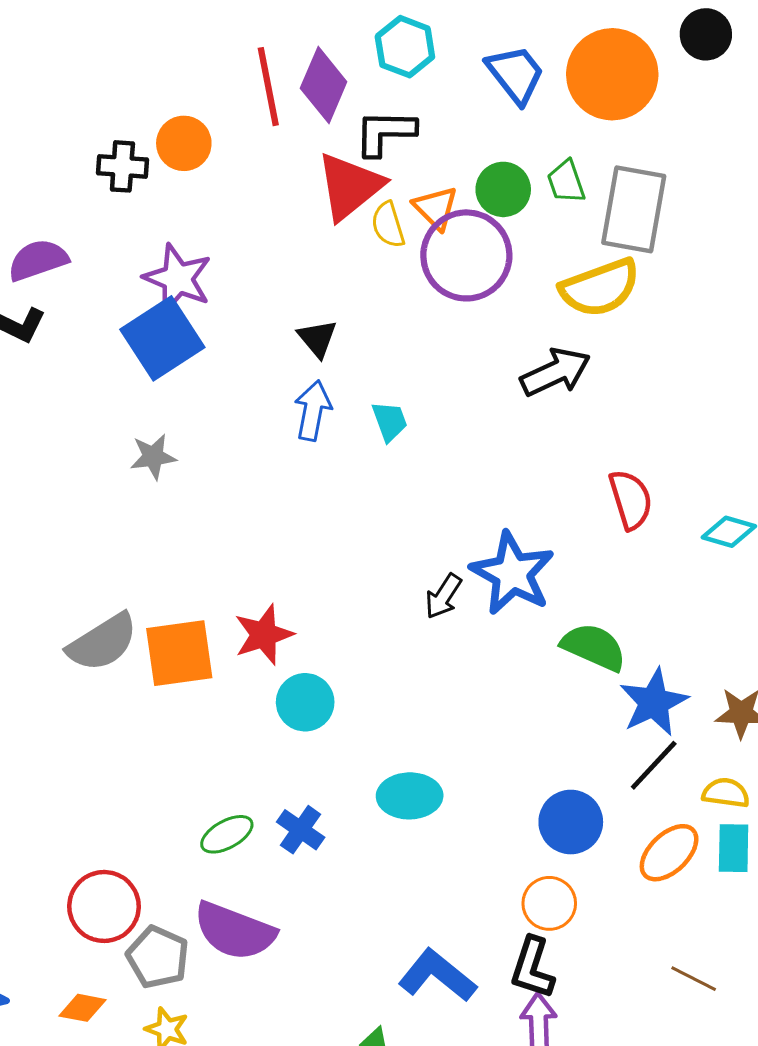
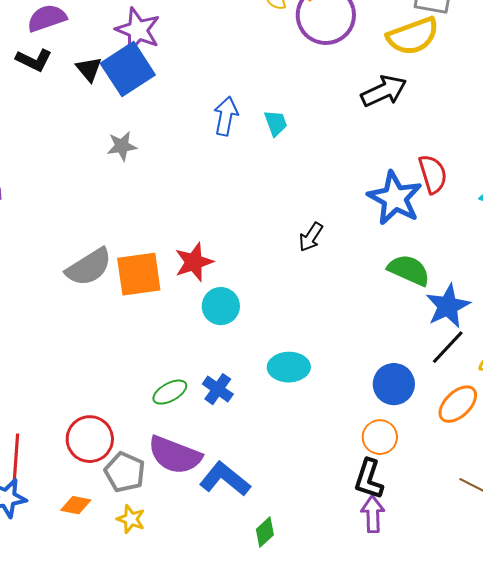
black triangle: (317, 338) -> (89, 69), moved
blue star: (512, 573) -> (395, 198), moved
blue L-shape: (437, 976) -> (225, 479), moved

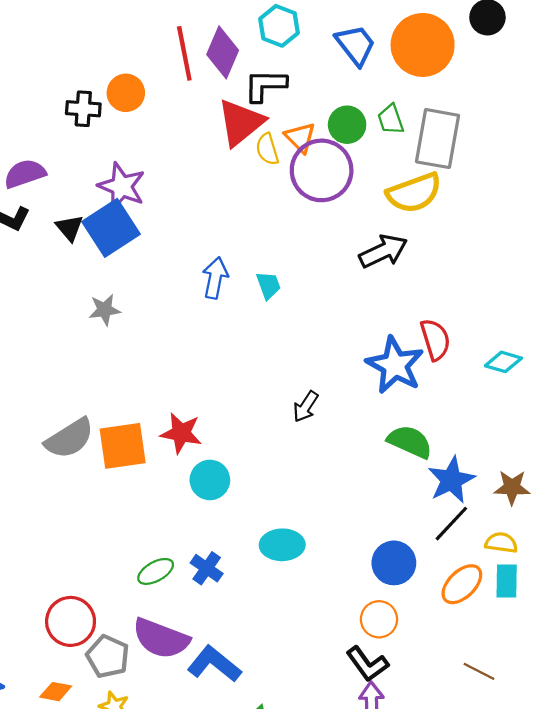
red star: (194, 262) -> (181, 433), turned 30
black L-shape: (369, 479) -> (367, 664), turned -54

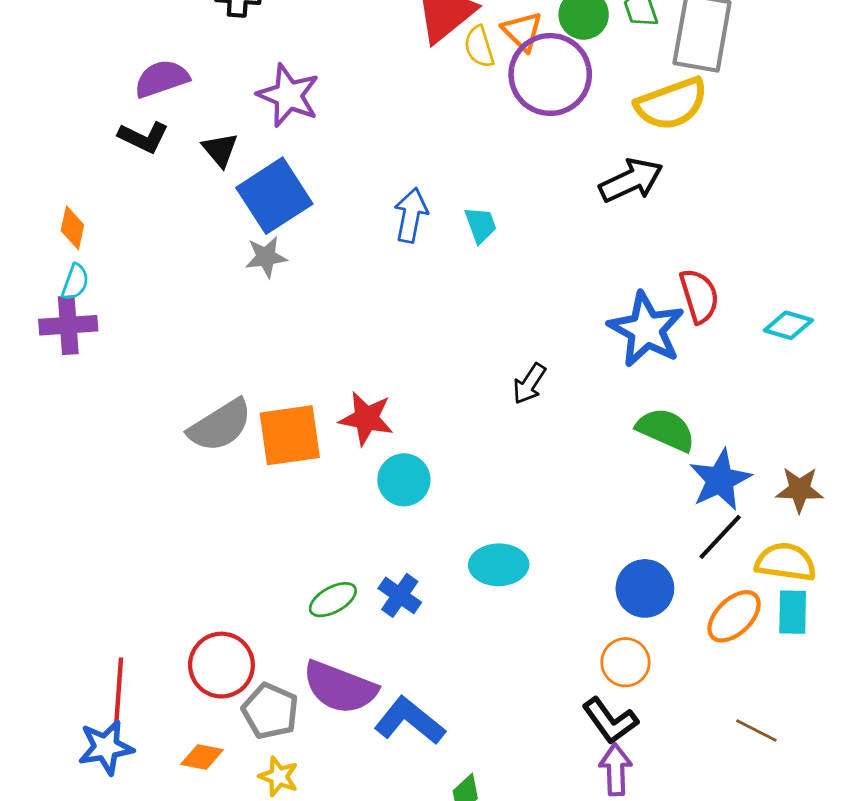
blue square: (111, 228) -> (274, 196), moved
yellow semicircle: (501, 543) -> (786, 562), size x1.4

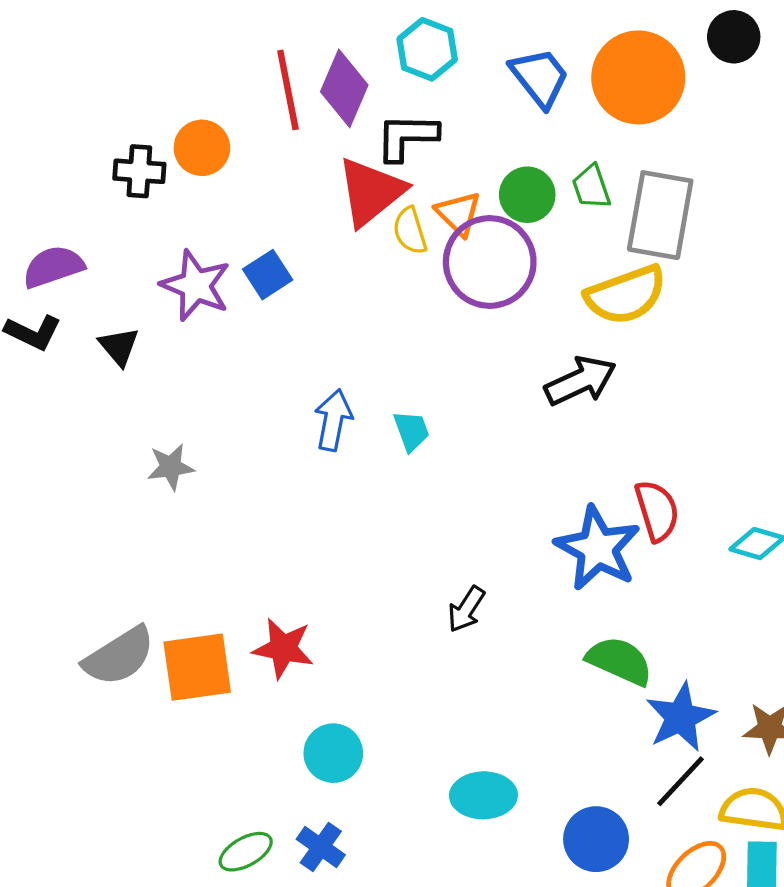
blue square: (274, 196) -> (268, 275), moved, size x0.6
cyan circle: (404, 480) -> (333, 753), moved
cyan ellipse: (499, 565) -> (483, 795), moved

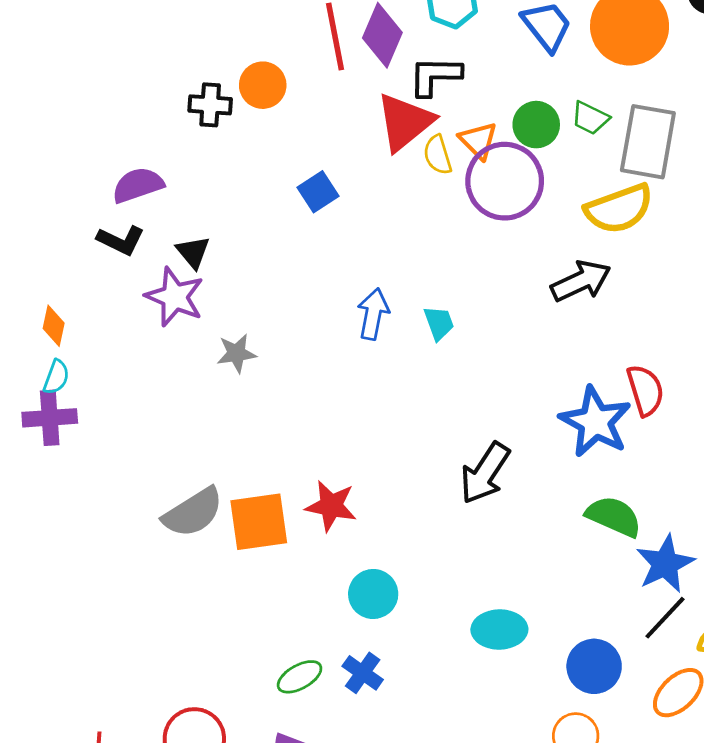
green trapezoid: (591, 187) -> (590, 118), turned -45
purple star: (196, 285) -> (175, 297), moved
black arrow: (466, 609) -> (485, 473), size x1.6

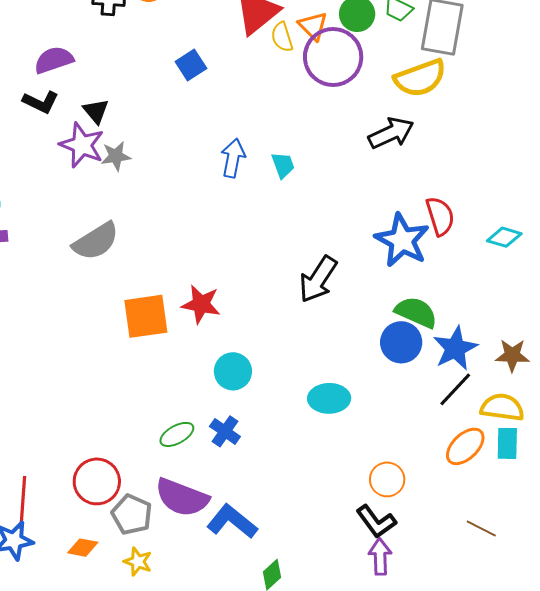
gray star: (236, 353) -> (116, 156), moved
gray semicircle: (193, 512) -> (96, 241), moved
blue circle: (594, 666) -> (401, 342), moved

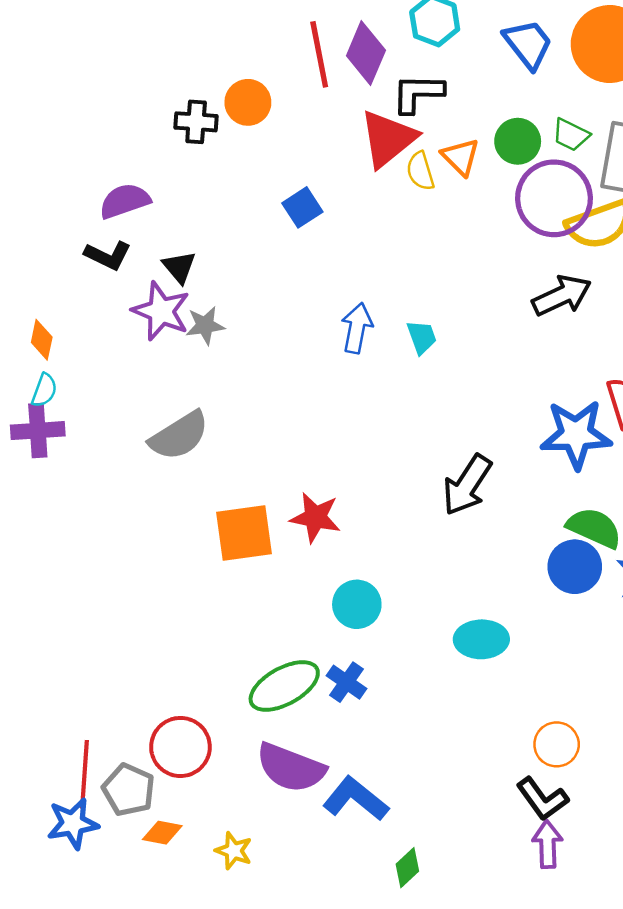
purple circle: (333, 57) -> (554, 198), moved
blue star: (402, 240) -> (576, 434), turned -30
green ellipse: (177, 434) -> (284, 686), size x1.6
gray pentagon: (132, 515) -> (129, 790), moved

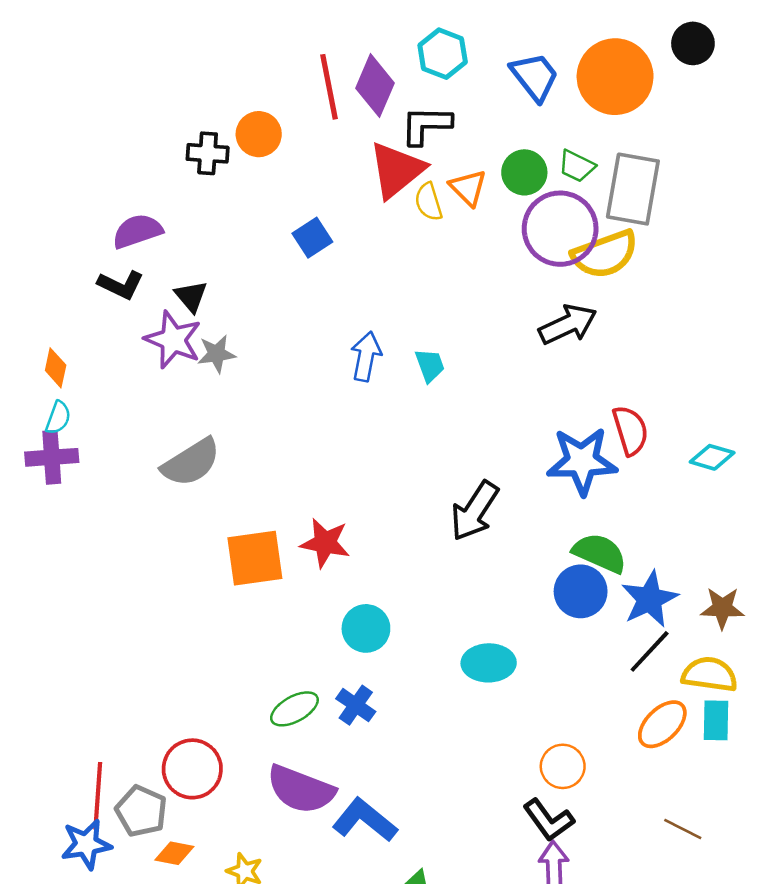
green ellipse: (284, 686) -> (294, 709), size x0.7

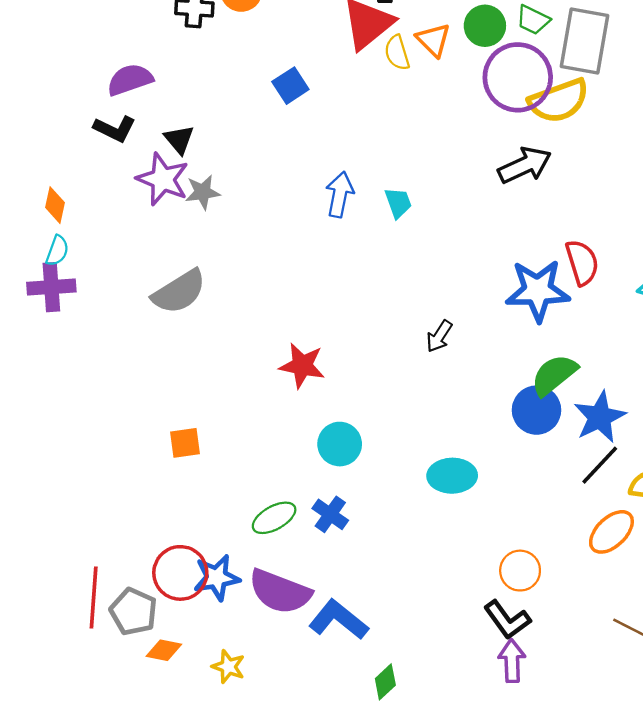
black arrow: (475, 511) -> (439, 336), size x0.6
green semicircle: (600, 553) -> (554, 375), turned -63
orange square: (255, 558) -> (185, 443), moved, size x0.6
blue star: (86, 844) -> (217, 578), moved

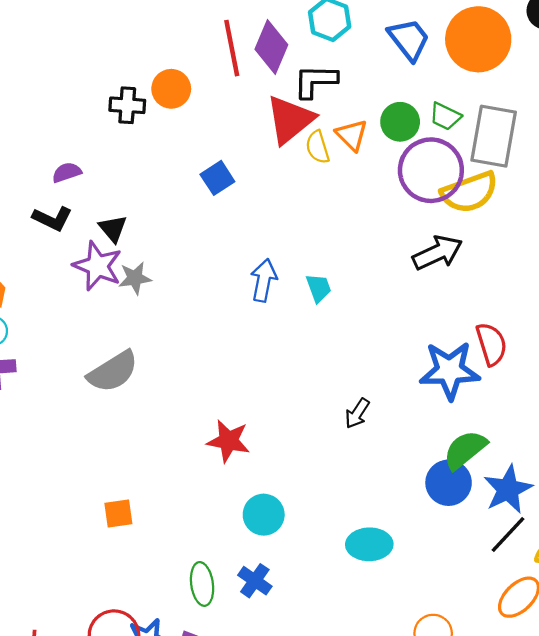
purple semicircle: (130, 80) -> (67, 172), size x0.7
green ellipse: (274, 518) -> (202, 584), turned -69

